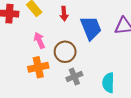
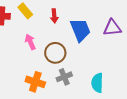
orange cross: (38, 67) -> (35, 82), moved, turned 30

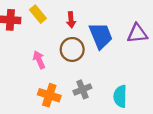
pink arrow: (30, 42) -> (39, 60), moved
brown circle: (55, 53) -> (72, 49), moved

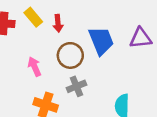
red arrow: (71, 20) -> (58, 23), moved
gray cross: (82, 89) -> (76, 86), moved

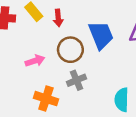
pink arrow: (34, 67) -> (35, 61), turned 96

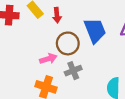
pink arrow: (35, 61) -> (48, 59), moved

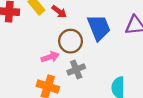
red arrow: (57, 15) -> (59, 12), turned -48

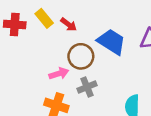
blue trapezoid: (99, 27) -> (111, 42), turned -36

